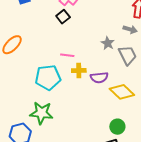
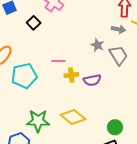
black square: (63, 17) -> (34, 23), moved
cyan pentagon: (48, 77) -> (24, 76), moved
yellow diamond: (122, 92) -> (73, 117), moved

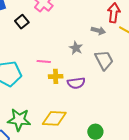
gray arrow: (118, 29) -> (98, 31), moved
gray star: (97, 45) -> (76, 48), moved
yellow diamond: (73, 117) -> (54, 118), turned -40

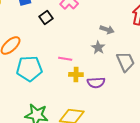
gray arrow: (98, 31) -> (107, 30), moved

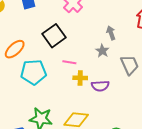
black square: (46, 17) -> (54, 36), moved, size x1.6
gray arrow: (107, 30) -> (111, 33), turned -128

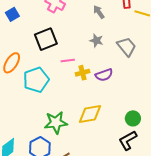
gray arrow: (111, 33) -> (99, 12), moved
black square: (54, 36) -> (46, 39), turned 30

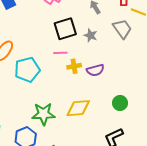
black square: (46, 39) -> (65, 29), moved
gray trapezoid: (126, 47) -> (122, 29), moved
green circle: (133, 118) -> (120, 103), moved

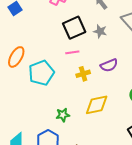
yellow cross: (74, 66) -> (83, 74), moved
green star: (43, 114) -> (63, 115), size x0.6

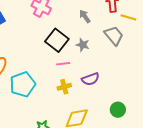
black square: (74, 28) -> (57, 40), turned -30
pink line: (72, 52) -> (63, 64), moved

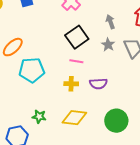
gray star: (83, 45) -> (108, 45), moved
green circle: (118, 110) -> (116, 121), size x1.5

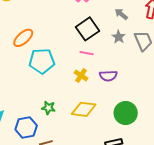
gray arrow: (110, 22) -> (121, 14), turned -32
yellow cross: (71, 84) -> (81, 75), turned 32

